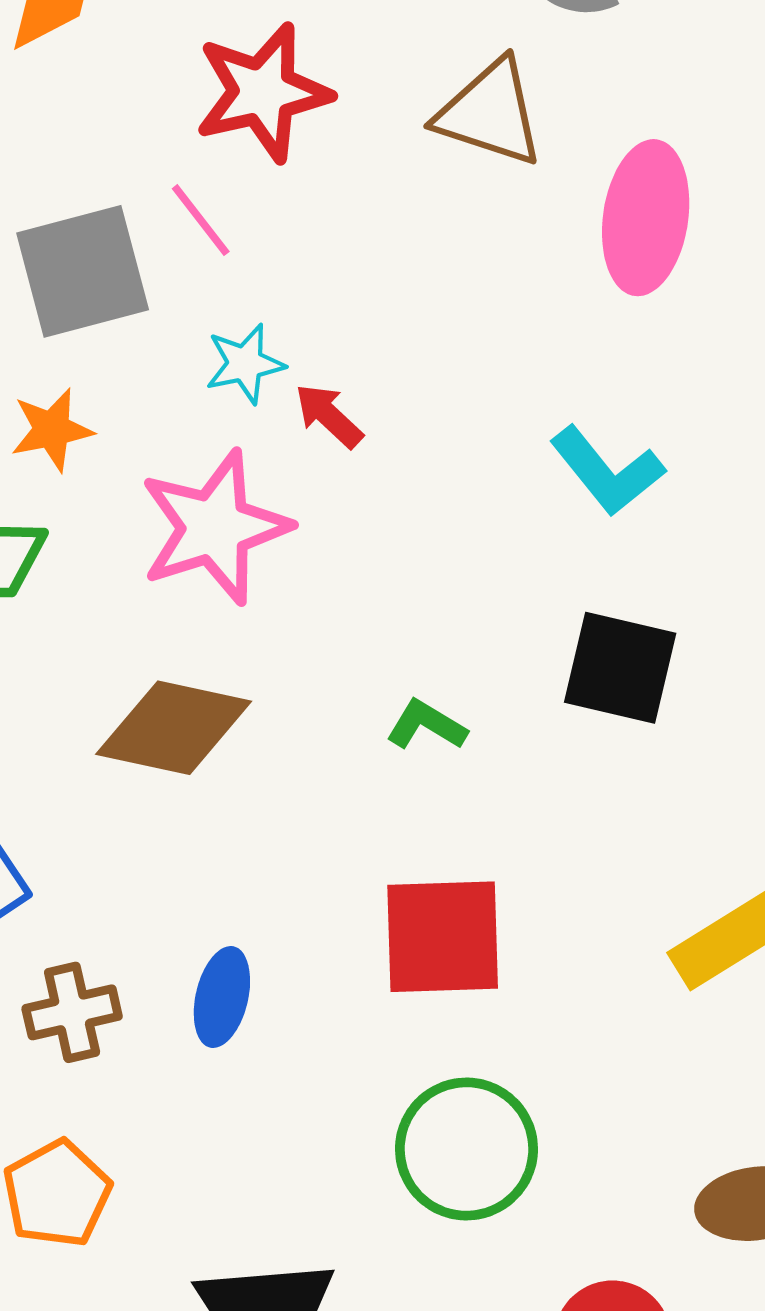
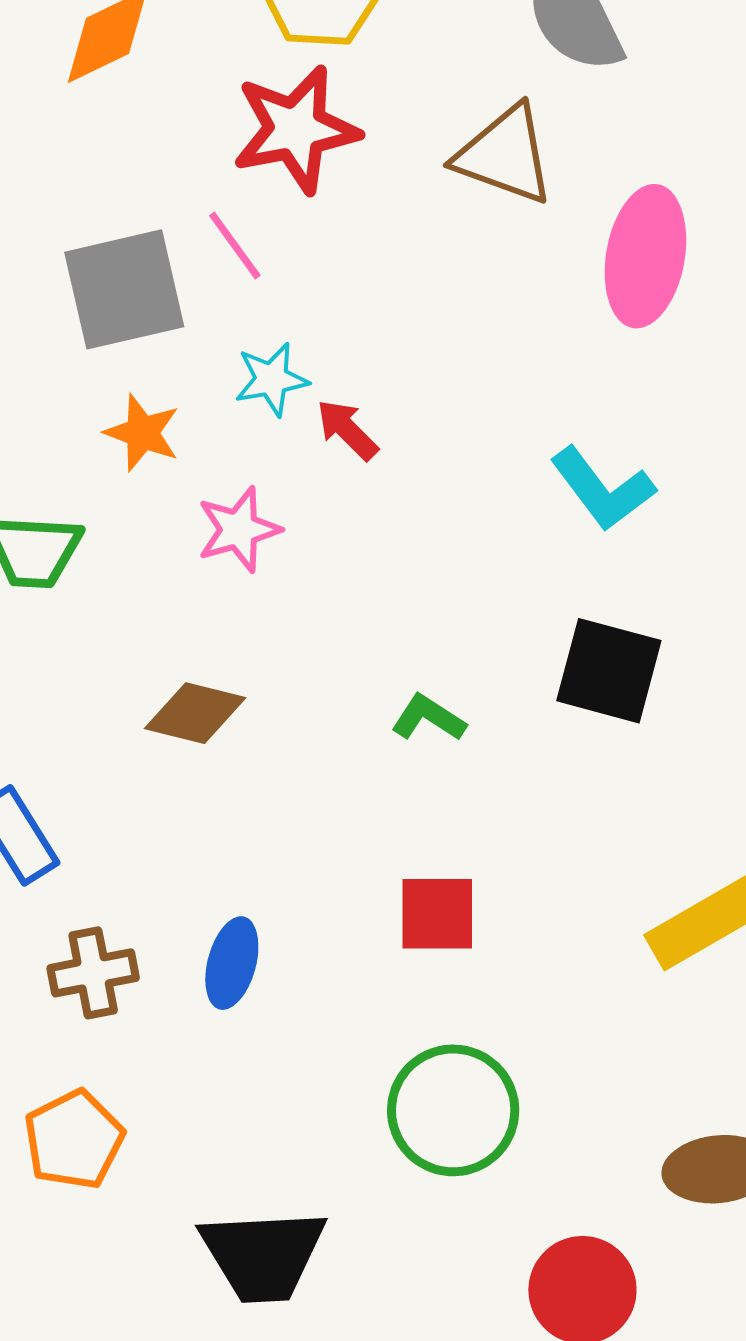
orange star: (52, 430) -> (142, 433), moved, turned 30
pink star: (215, 527) -> (239, 530), size x0.6
brown diamond: (174, 728) -> (195, 713), size x0.7
red square: (443, 937) -> (437, 914), size x0.7

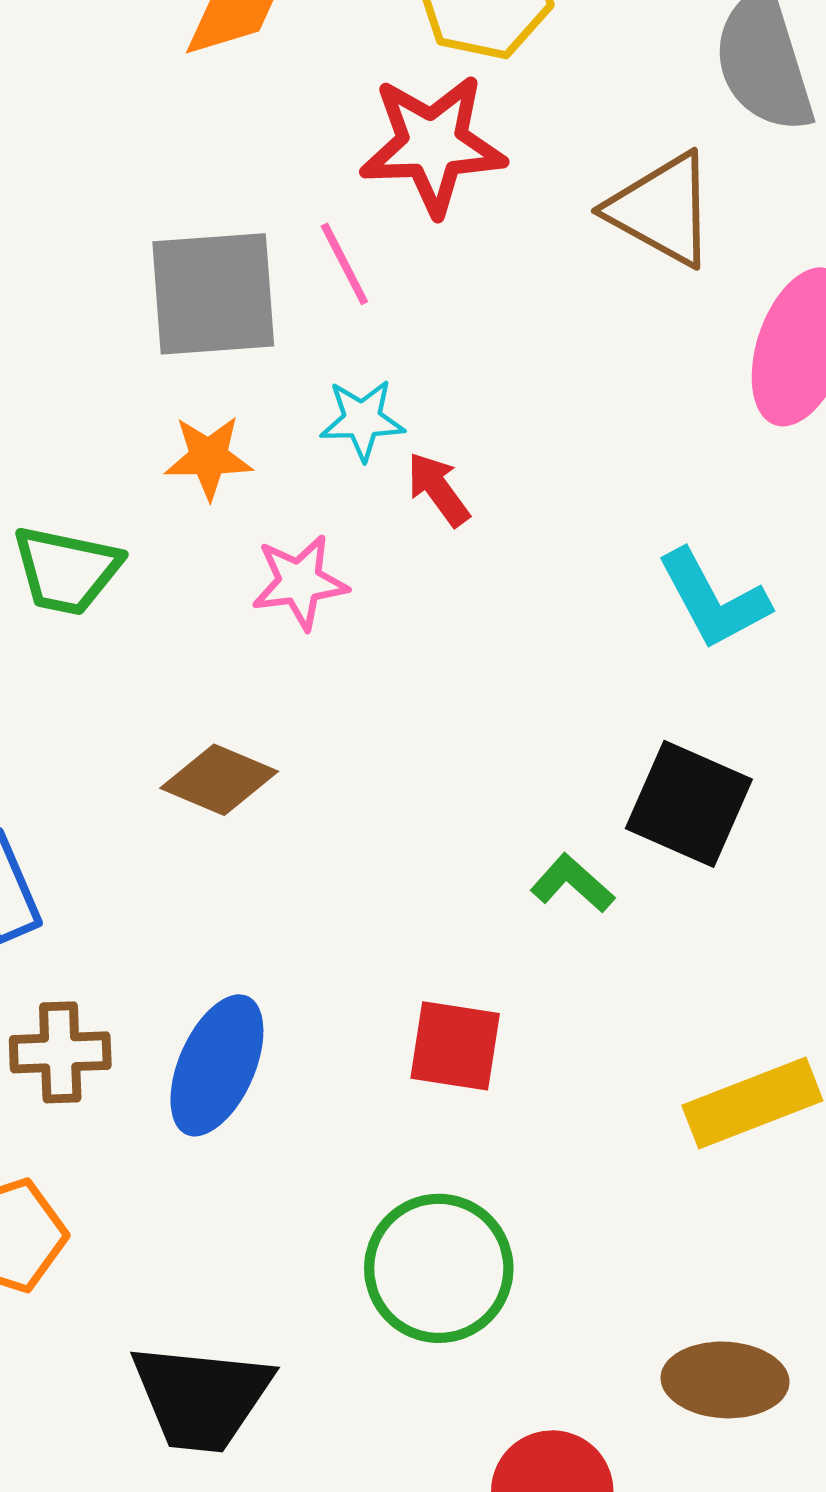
orange star: (142, 433) -> (209, 457), turned -30
green L-shape: (428, 718) -> (572, 883), moved
blue ellipse: (232, 963) -> (217, 1065), size x1.4

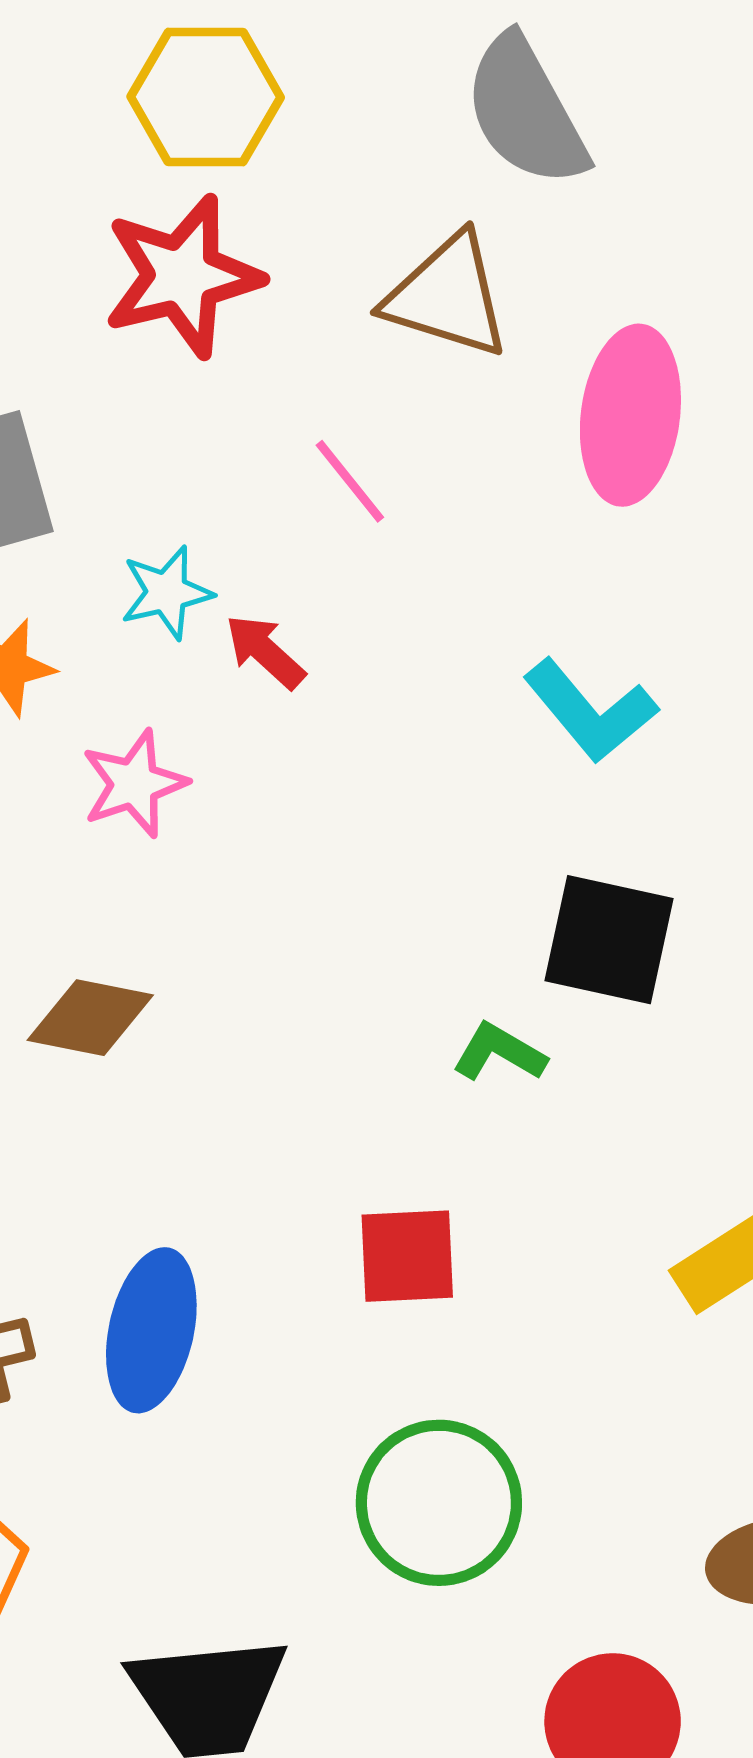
pink line: (344, 264) -> (350, 481), moved

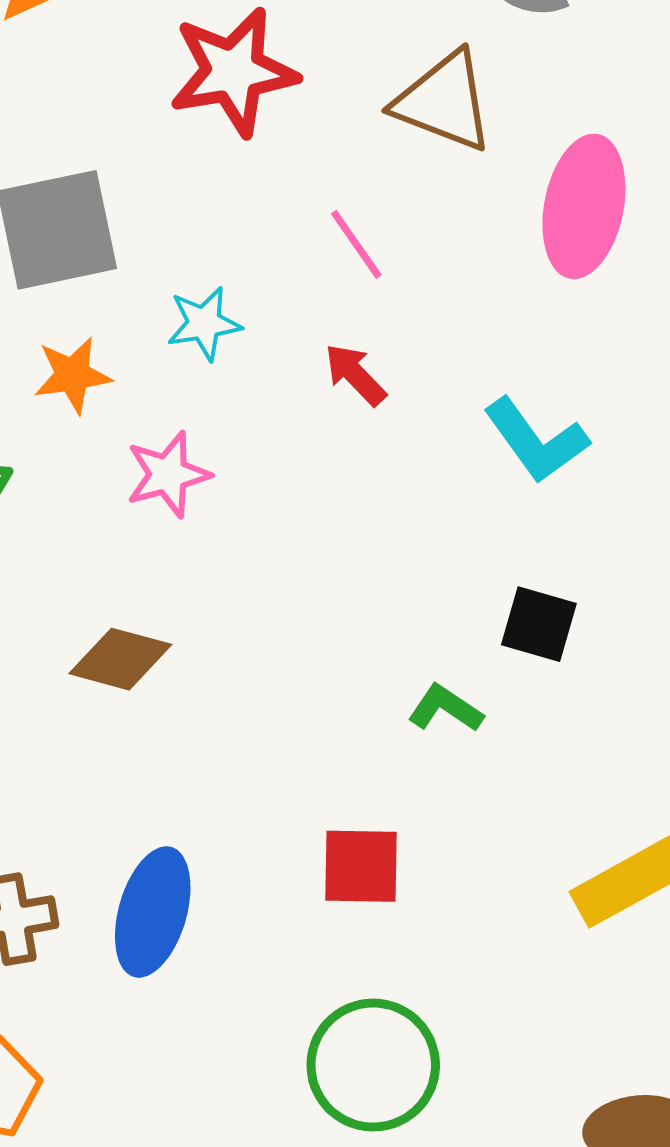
red arrow: (265, 651) -> (355, 375), moved
black square: (609, 940) -> (539, 624), size x0.7

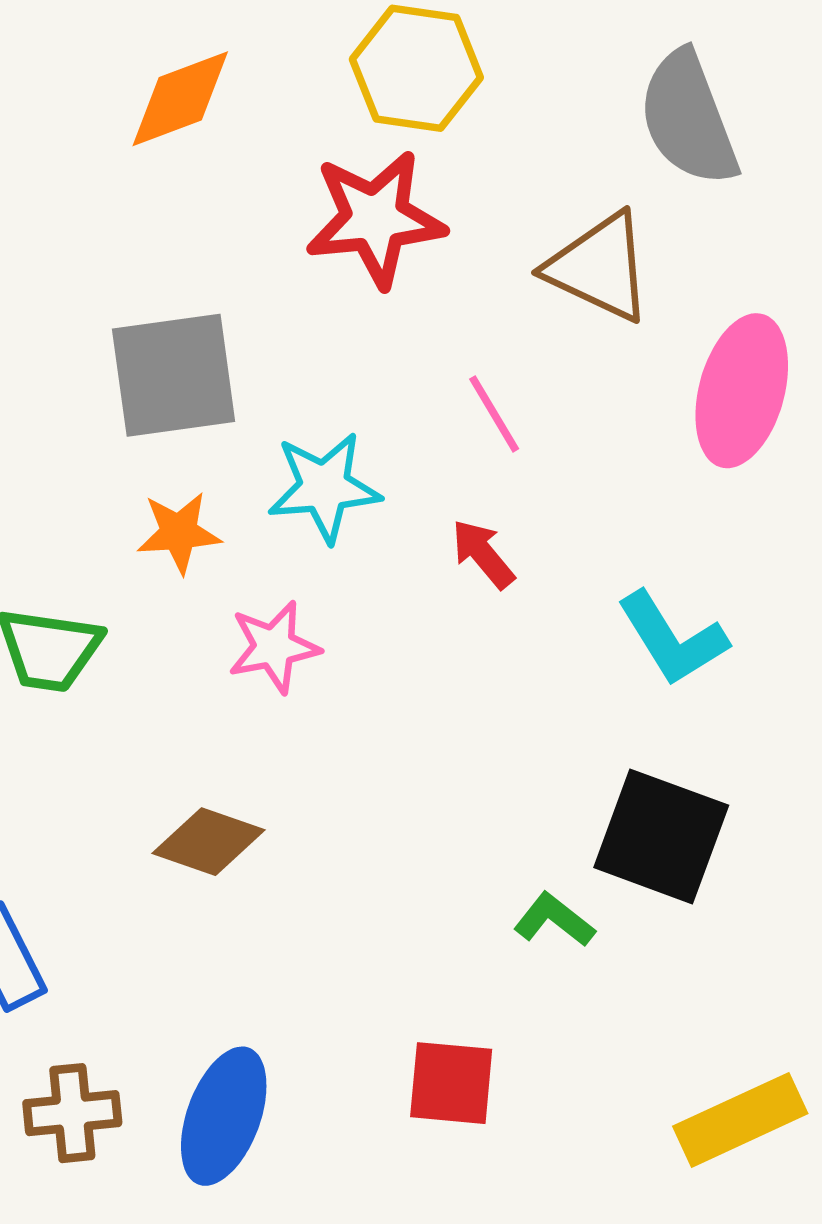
cyan star: (204, 323) -> (324, 487), size x1.4
black square: (539, 624) -> (661, 836), size x1.6

